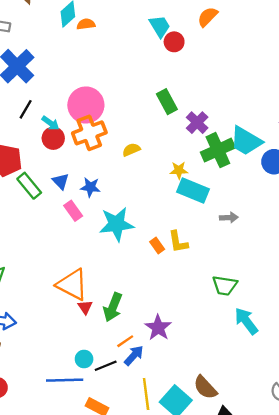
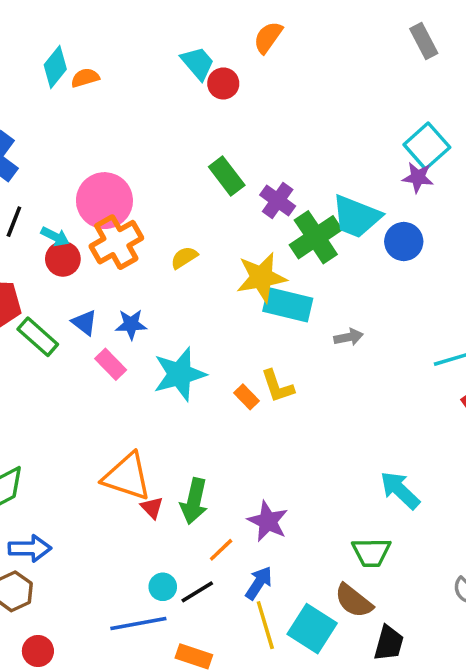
yellow star: (179, 170) -> (261, 277), size x1.8
green trapezoid: (225, 285) -> (371, 552), moved
blue arrow: (134, 355) -> (259, 583), moved

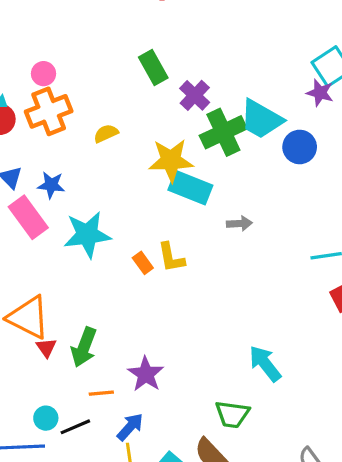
pink circle: (104, 201) -> (44, 74), size x0.5
pink rectangle: (111, 364) -> (28, 217), size x1.5
orange line: (221, 550) -> (101, 393), turned 30

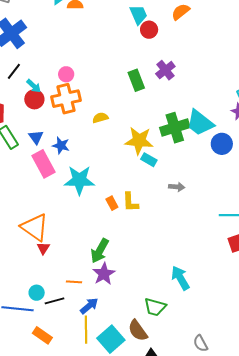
purple cross: (195, 95) -> (165, 70), moved
cyan rectangle: (190, 188) -> (149, 160), size x0.6
green arrow: (84, 347) -> (100, 251), moved

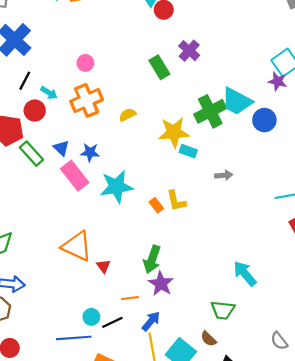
pink circle: (66, 74) -> (85, 63), moved
red circle: (34, 99) -> (35, 111), moved
red triangle: (43, 248) -> (103, 266), moved
brown semicircle: (138, 330) -> (208, 339), size x0.7

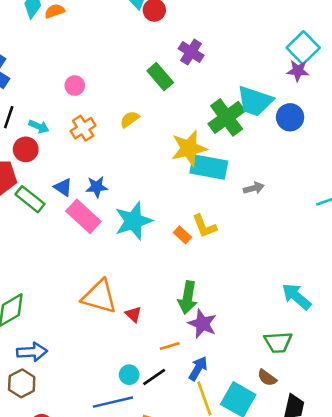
orange cross: (87, 100) -> (83, 128), size x0.7
yellow semicircle: (127, 115) -> (130, 119), moved
cyan rectangle: (188, 151) -> (209, 167), size x1.8

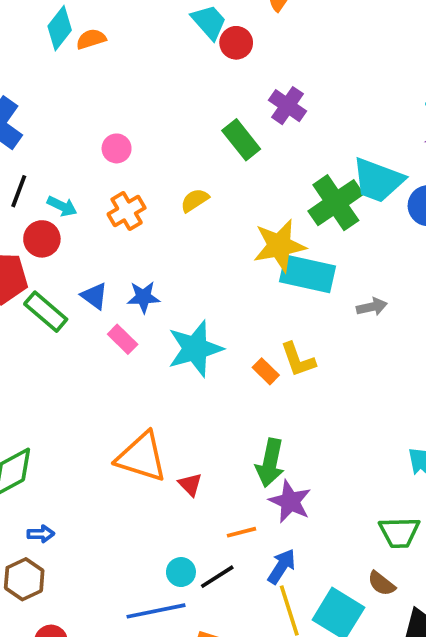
pink rectangle: (83, 216) -> (123, 339), size x0.6
blue arrow: (32, 352) -> (41, 534), size x0.6

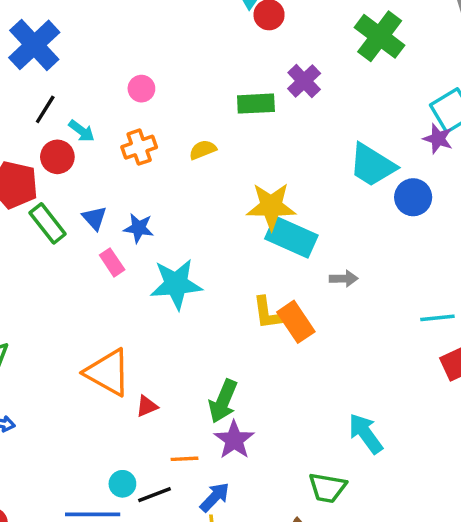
green rectangle: (241, 140) -> (256, 104), turned -66
green cross: (336, 203) -> (380, 36), moved, turned -30
orange rectangle: (266, 371) -> (296, 322), moved, size x1.6
red triangle: (190, 484) -> (147, 406), turned 40

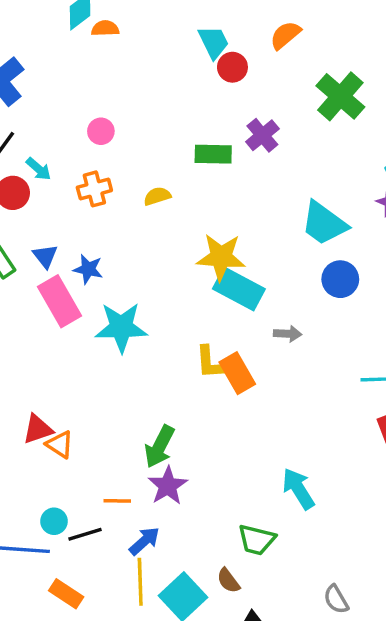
blue circle: (413, 197) -> (340, 279), moved
pink rectangle: (112, 262) -> (59, 301), size x1.8
orange triangle: (108, 372) -> (60, 444), moved, size x0.6
red triangle: (147, 406) -> (38, 429), moved, size x1.4

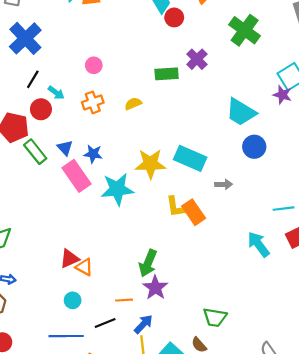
yellow star: (221, 257) -> (150, 164), moved
cyan arrow: (298, 489) -> (258, 244), moved
cyan circle: (54, 521) -> (73, 300), moved

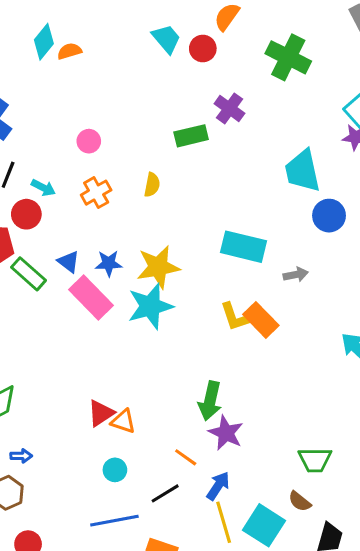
red circle: (174, 17) -> (203, 49), moved
yellow semicircle: (133, 104) -> (152, 185), turned 133
cyan trapezoid: (241, 112) -> (303, 171), turned 56
yellow star: (150, 164) -> (158, 267), moved
orange line: (124, 300) -> (186, 457), turned 49

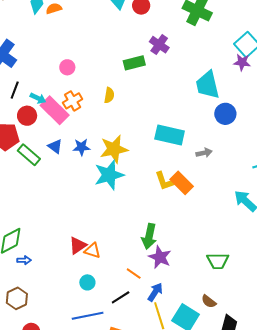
pink rectangle: (91, 298) -> (55, 110), moved
blue arrow: (21, 456) -> (24, 260), moved
green trapezoid: (315, 460) -> (218, 261), moved

